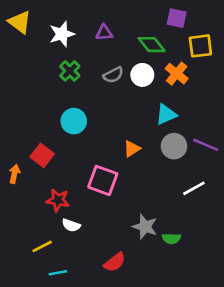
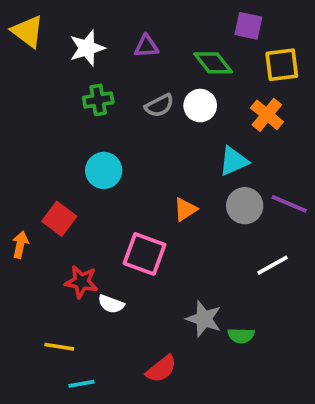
green cross: (70, 71) -> (98, 100), turned 36
orange cross: (177, 74) -> (267, 115), moved
white semicircle: (71, 225) -> (111, 304), moved
yellow line: (42, 246) -> (59, 347), turned 36

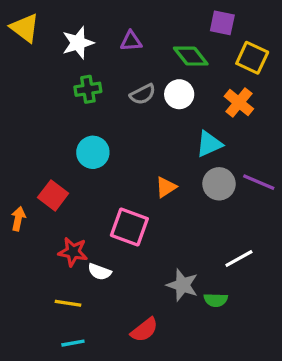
yellow square: (282, 65) -> (252, 58), turned 32
white line: (273, 265) -> (239, 258), moved
yellow line: (59, 347) -> (68, 303), moved

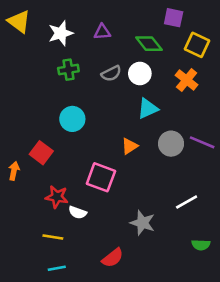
cyan triangle: (209, 144) -> (148, 109), moved
green semicircle: (216, 300) -> (201, 245), moved

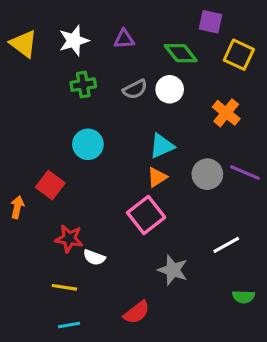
yellow triangle: (19, 22) -> (24, 44), moved
orange cross: (187, 80) -> (226, 113), moved
cyan triangle: (148, 109) -> (162, 146), moved
pink square: (101, 177) -> (146, 215), moved, turned 32

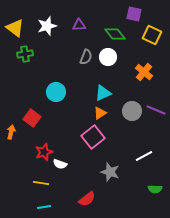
green cross: (83, 85) -> (25, 54), moved
gray semicircle: (135, 89) -> (86, 57), turned -42
red star: (69, 239) -> (44, 152), turned -30

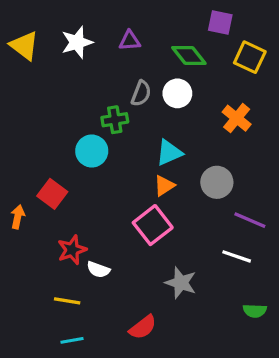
green cross: (25, 54) -> (115, 120), moved
purple line: (156, 110) -> (250, 220), moved
white line: (144, 156) -> (237, 256), turned 48

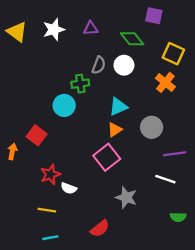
yellow square: (250, 57) -> (173, 54), moved
purple line: (250, 220) -> (175, 154), turned -30

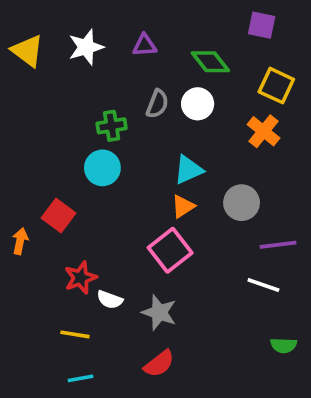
purple square: (154, 16) -> (262, 25), moved
green cross: (80, 84) -> (112, 126), moved
gray star: (126, 197) -> (159, 312), moved

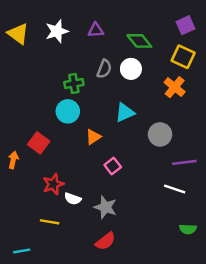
purple square: (262, 25) -> (186, 25), moved, turned -36
orange triangle: (183, 206) -> (93, 137), moved
pink square: (170, 250) -> (113, 166), size x0.6
cyan line: (80, 378) -> (22, 251), moved

